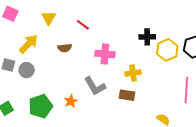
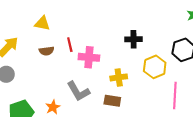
yellow triangle: (49, 18) -> (42, 23), moved, turned -49
red line: (83, 25) -> (70, 45), moved, turned 40
yellow hexagon: (167, 50) -> (155, 67), moved

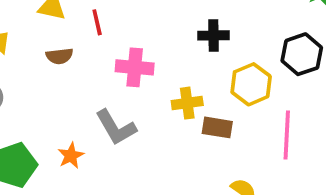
red line: (70, 45) -> (97, 22), moved
brown rectangle: (112, 101) -> (217, 127), moved

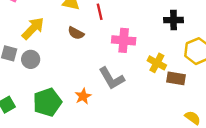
brown semicircle: (59, 56) -> (76, 33), turned 35
yellow cross: (187, 103) -> (157, 63), turned 36

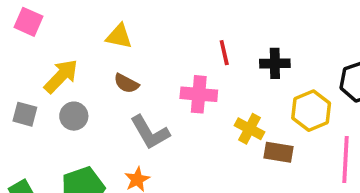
red line: (100, 12) -> (224, 53), moved
gray circle: (31, 59) -> (74, 116), moved
gray L-shape: (112, 78) -> (150, 132), moved

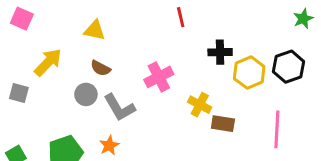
red line: (224, 53) -> (181, 17), moved
pink cross: (199, 94) -> (159, 77), turned -32
yellow hexagon: (311, 111) -> (249, 73), moved
gray circle: (74, 116) -> (86, 94), moved

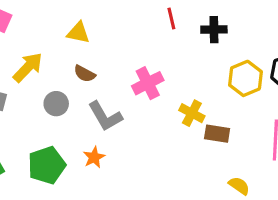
black cross: (220, 52) -> (214, 30), moved
gray circle: (86, 94) -> (56, 104), moved

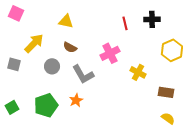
red line: (171, 18) -> (125, 23), moved
brown rectangle: (217, 134) -> (166, 92), moved

